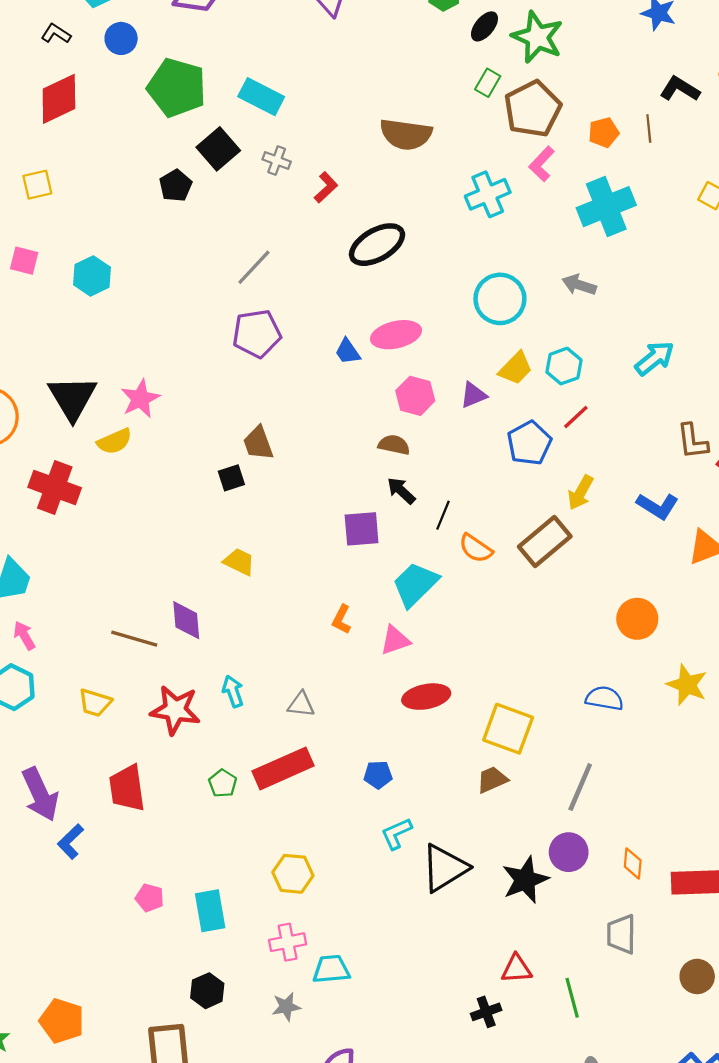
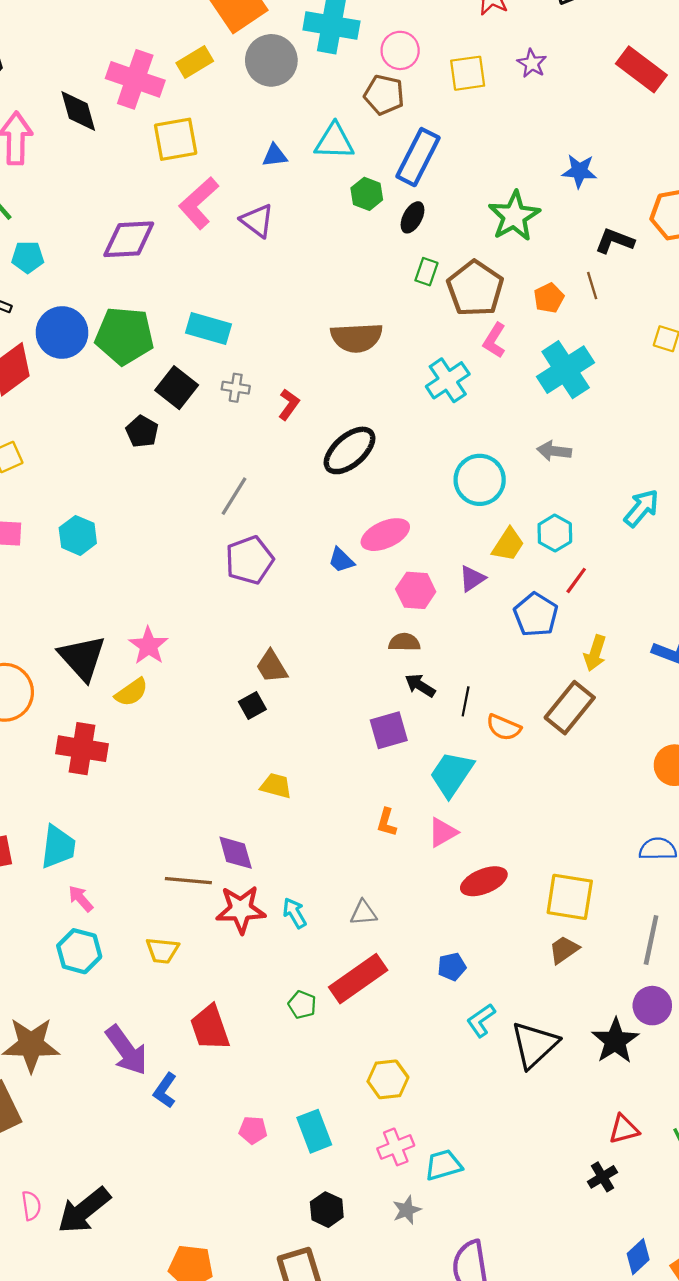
green star: (537, 37) -> (514, 216), moved, turned 30
blue circle: (121, 38) -> (62, 332), moved, size x1.6
red star: (175, 710) -> (241, 909), moved

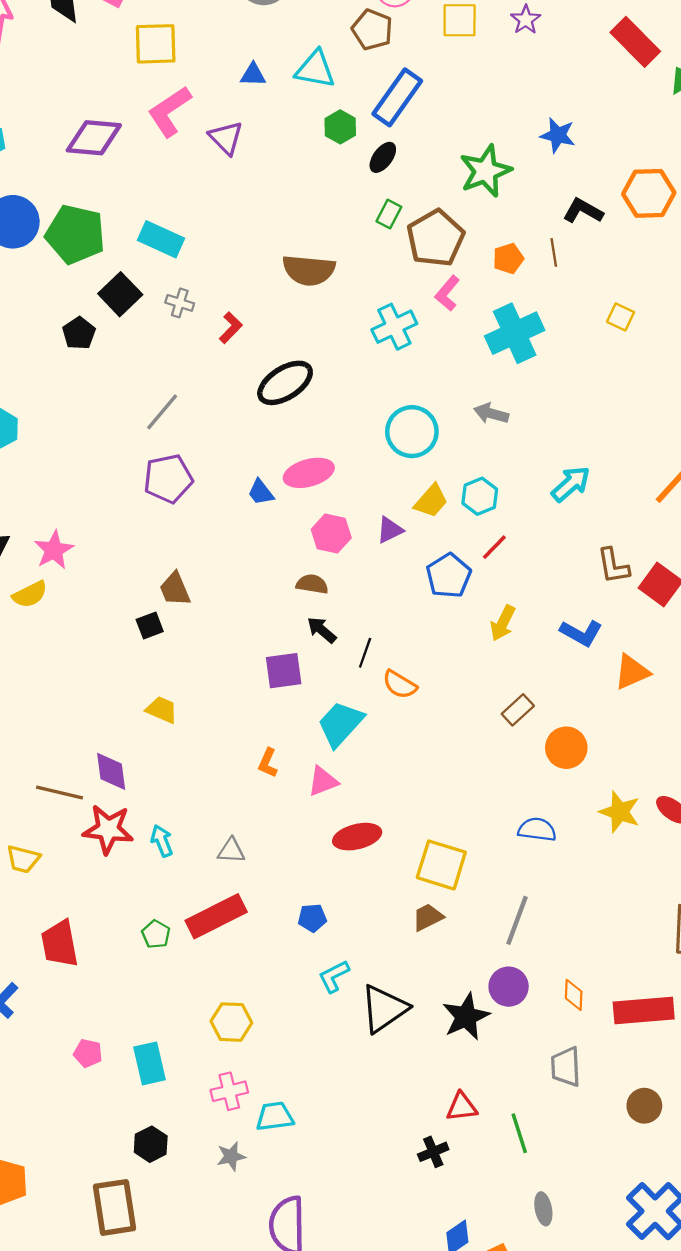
brown rectangle: (570, 708) -> (518, 710), moved, size x0.6

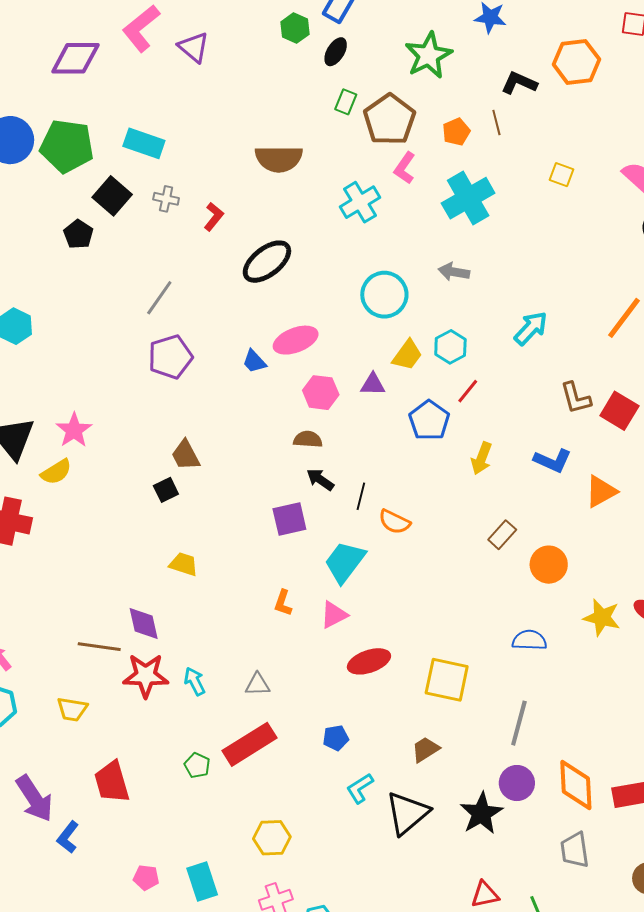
purple triangle: (390, 530) -> (373, 384), turned 32
brown trapezoid: (428, 917) -> (425, 749), moved
orange diamond: (574, 995) -> (576, 785), size x1.8

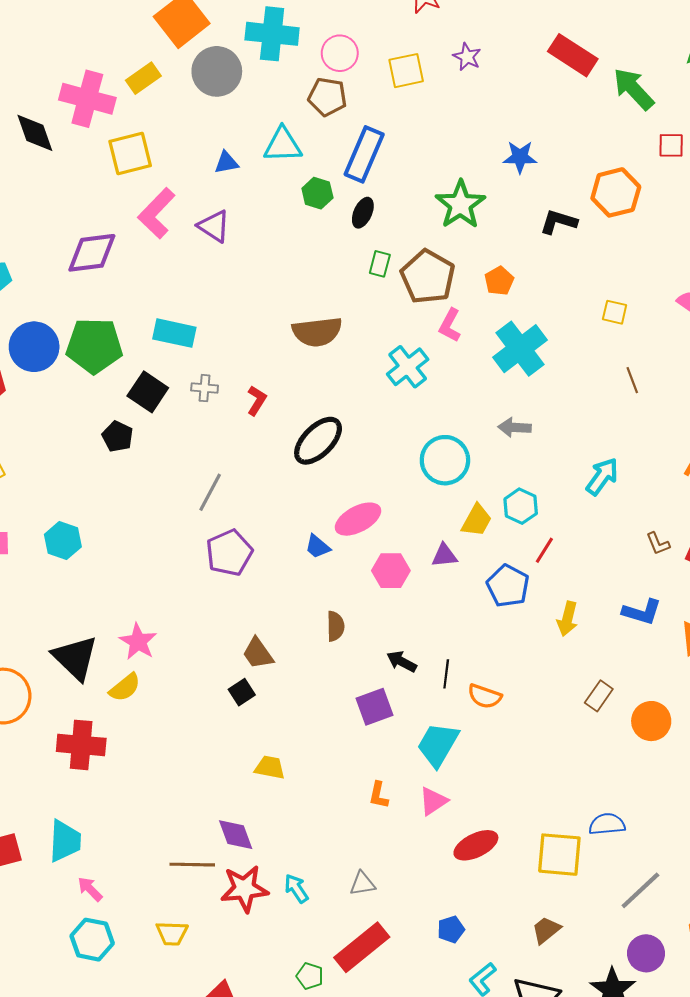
brown line: (496, 123) -> (632, 380), moved
brown L-shape: (576, 398) -> (658, 544), size x0.7
brown semicircle: (308, 439) -> (335, 626), moved, turned 92
blue semicircle: (529, 640) -> (607, 824), moved
gray line: (519, 723) -> (640, 890), turned 39

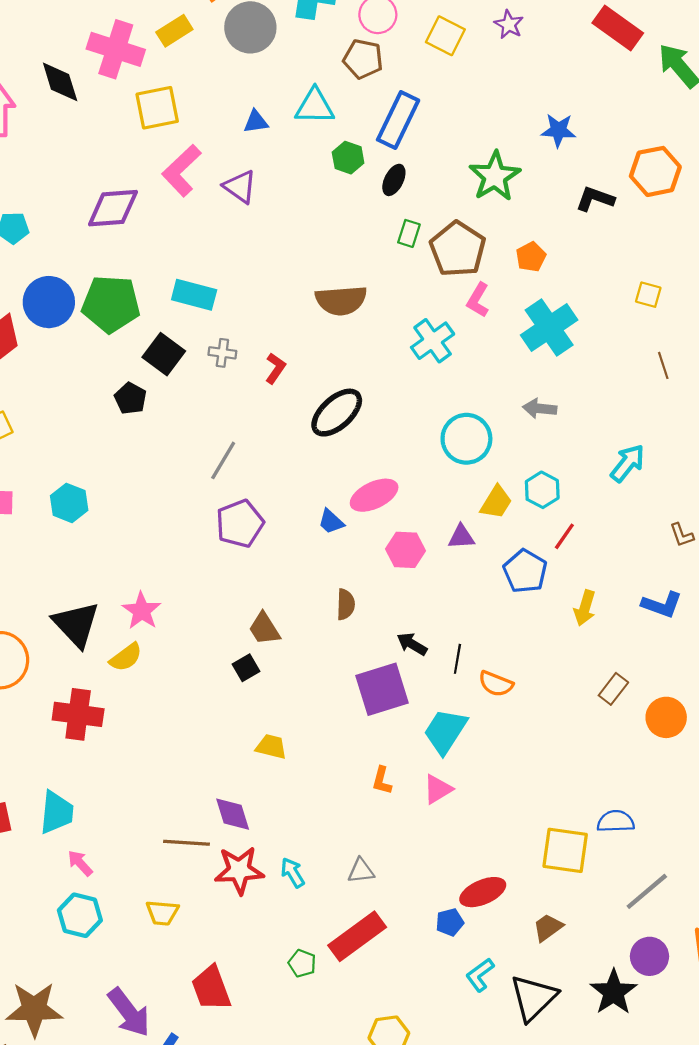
yellow square: (406, 71) -> (445, 36), turned 36
purple square: (375, 707) -> (382, 689), size x1.4
red ellipse: (476, 845) -> (483, 892), moved

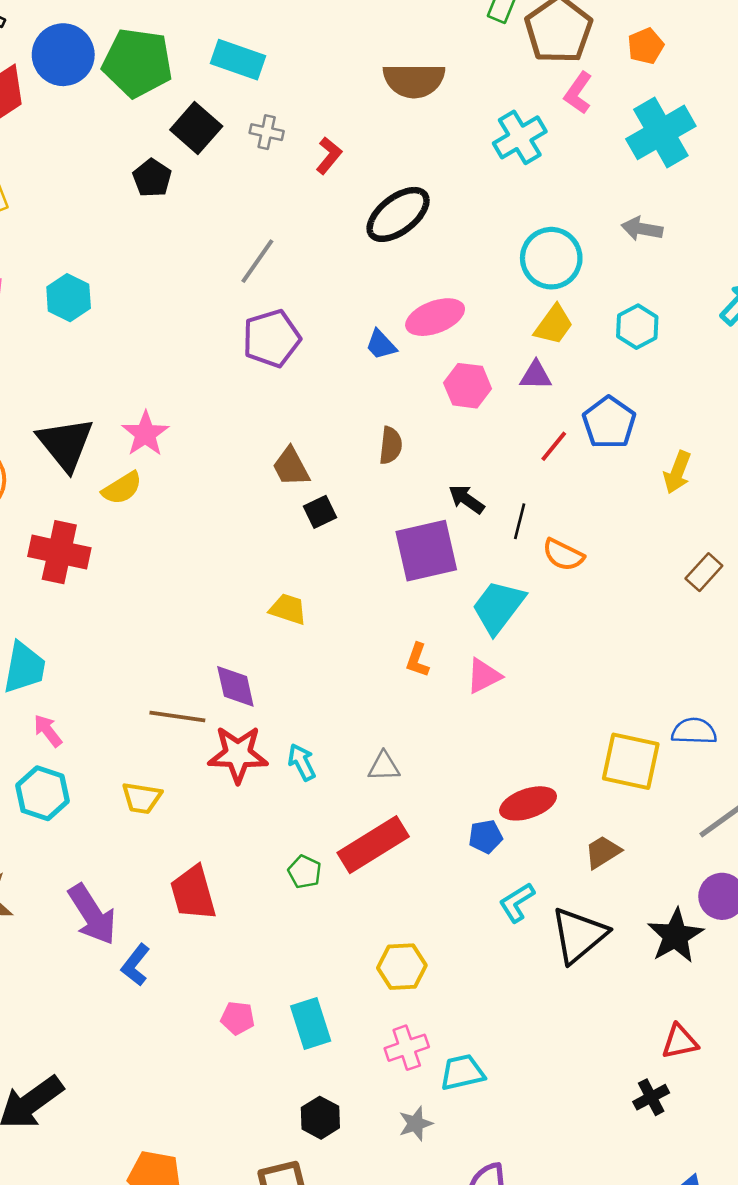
yellow trapezoid: (496, 502) -> (554, 325), moved
red line: (564, 536) -> (554, 446), moved
black square: (246, 668) -> (320, 512), moved

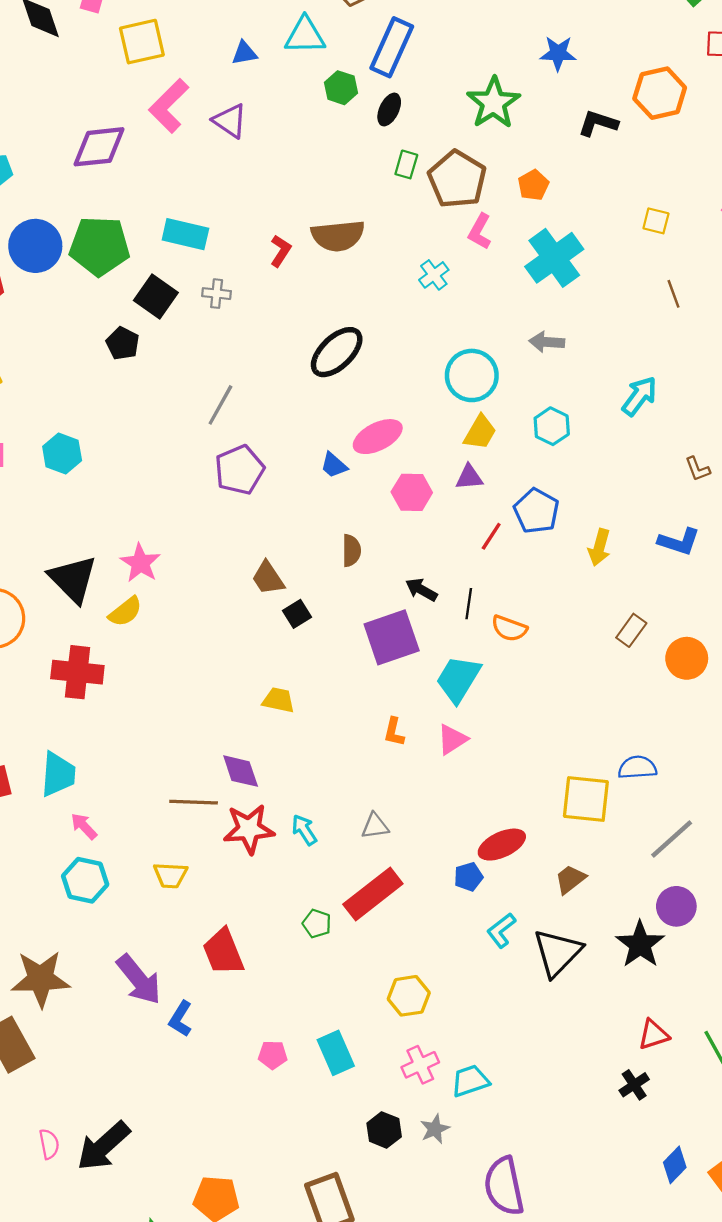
cyan cross: (520, 137) -> (434, 275), size x0.7
red L-shape: (329, 156) -> (281, 251), moved
black hexagon: (320, 1118) -> (384, 1130), moved

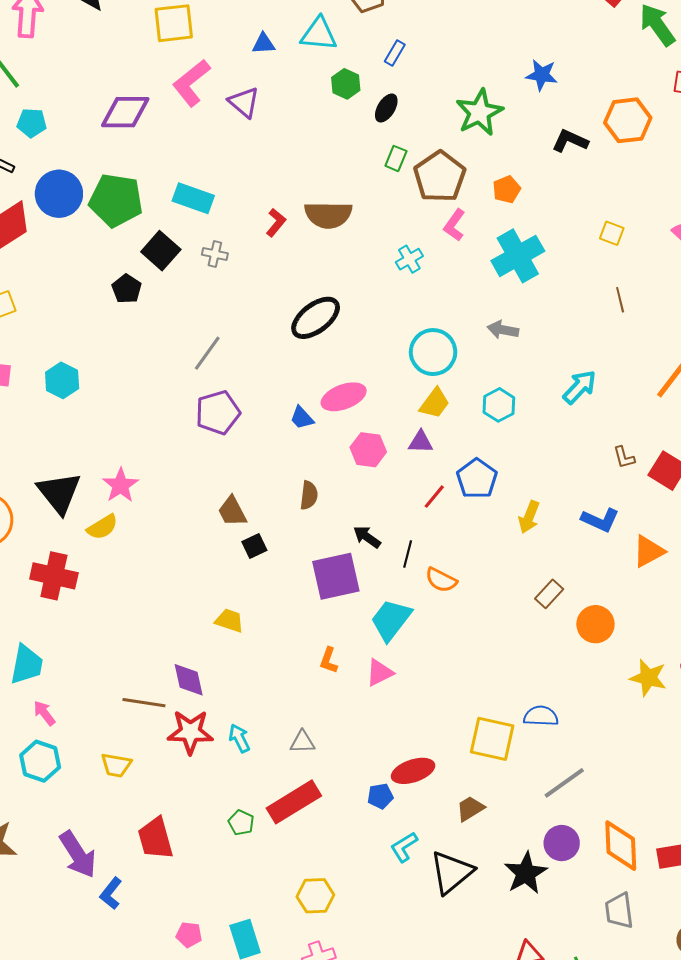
blue rectangle: (392, 47) -> (395, 53), size x0.5

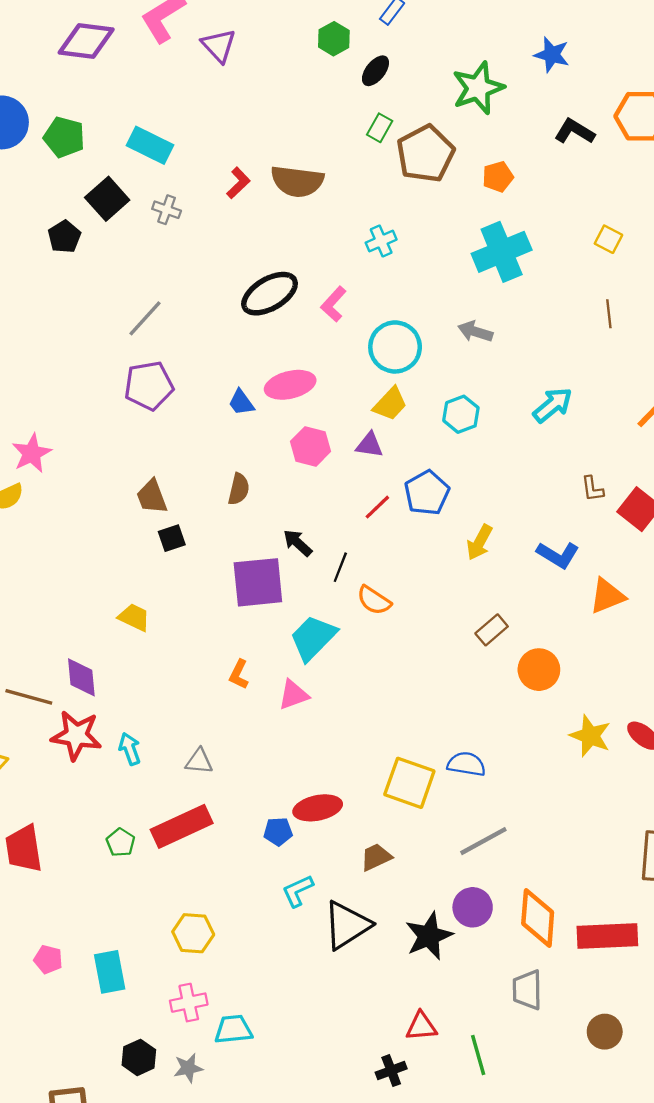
green pentagon: (116, 200) -> (64, 137), size x0.7
pink L-shape: (454, 225) -> (334, 304), moved

